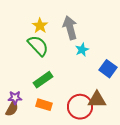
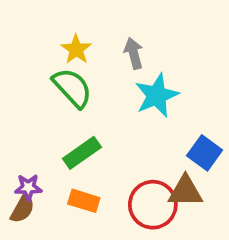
gray arrow: (70, 28) -> (134, 53), size x0.7
cyan star: (82, 50) -> (157, 95), size x1.6
blue square: (108, 69) -> (205, 153), moved

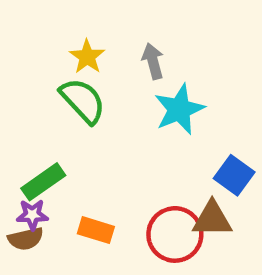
green rectangle: (82, 153) -> (43, 182), moved
brown semicircle: (23, 208) -> (26, 239), turned 48

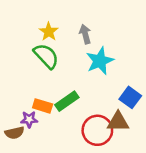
green rectangle: (43, 182) -> (67, 101), moved
purple star: (32, 215) -> (29, 119), moved
orange rectangle: (96, 230) -> (43, 106), moved

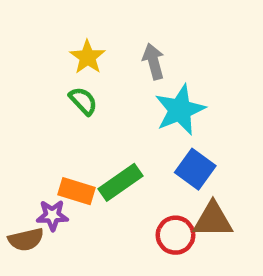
green semicircle: (46, 56) -> (83, 101), size x0.6
blue square: (130, 97) -> (195, 169), moved
red circle: (97, 130) -> (175, 235), size x0.7

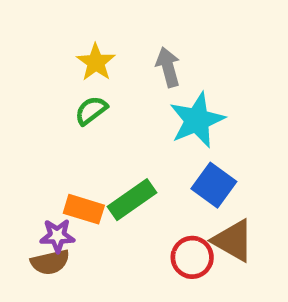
green semicircle: (83, 101) -> (91, 111), turned -84
brown triangle: (213, 220) -> (233, 241), turned 30
brown semicircle: (26, 240) -> (50, 262), moved

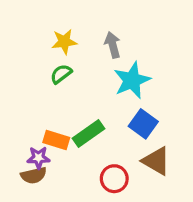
yellow star: (96, 62) -> (64, 42), turned 30
red circle: (192, 257) -> (114, 179), moved

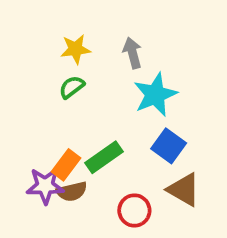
orange rectangle: (56, 140) -> (66, 165), turned -70
purple star: (38, 158) -> (45, 186), size x1.4
brown semicircle: (34, 175) -> (72, 191), moved

